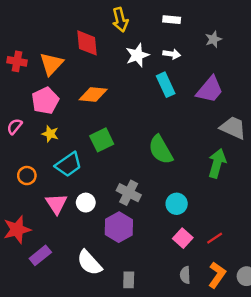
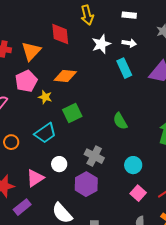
yellow star: (50, 134) -> (45, 97), moved
green semicircle: (161, 150) -> (120, 121), size x0.7
pink triangle: (56, 204) -> (35, 178), moved, turned 30

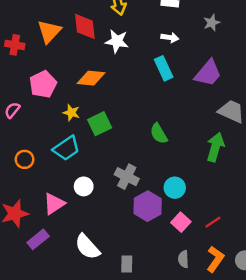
white star: (101, 44) -> (117, 41), moved, turned 30
orange triangle: (31, 51) -> (49, 31), moved
yellow star: (45, 97) -> (71, 113), moved
purple hexagon: (86, 184) -> (148, 206), moved

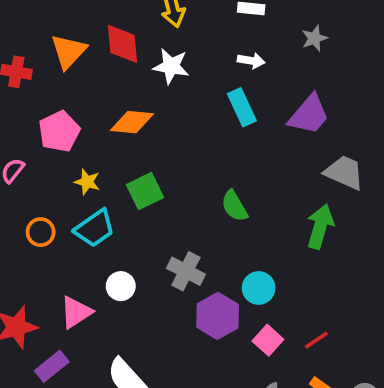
yellow star: (71, 113) -> (87, 182), moved
orange circle: (25, 159) -> (41, 232), moved

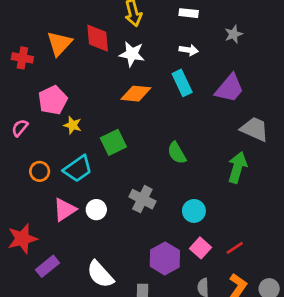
orange diamond: (132, 122) -> (136, 94), moved
yellow star: (87, 182) -> (73, 125), moved
pink triangle: (76, 312) -> (65, 210), moved
purple hexagon: (218, 316) -> (165, 258), moved

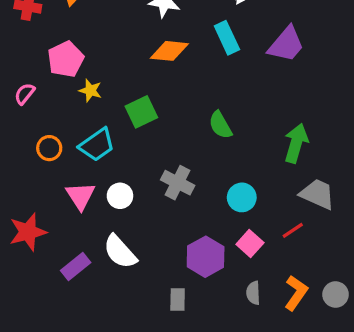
gray trapezoid: (255, 129) -> (317, 194), moved
pink triangle: (65, 210) -> (80, 196), turned -30
red line: (235, 248) -> (293, 230), moved
purple rectangle: (47, 266) -> (76, 267), moved
white semicircle: (100, 274) -> (120, 252), moved

